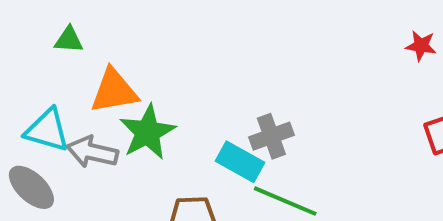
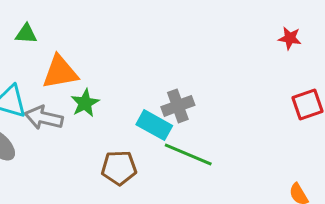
green star: (147, 132) -> (85, 103), size x0.7

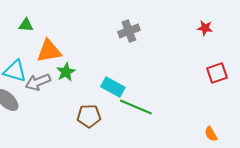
gray cross: (178, 106) -> (129, 31), moved
gray arrow: (44, 118) -> (38, 82), turned -35

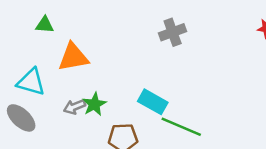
green star: (66, 72) -> (94, 104), moved
gray arrow: (38, 82) -> (75, 107), moved, size x0.7

